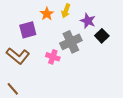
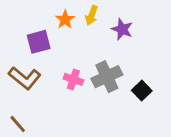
black square: (102, 36) -> (142, 91), moved
gray cross: (71, 42) -> (107, 77), moved

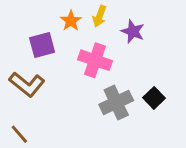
gray cross: (107, 77) -> (116, 102), moved
pink cross: (73, 79) -> (95, 60), moved, size x1.5

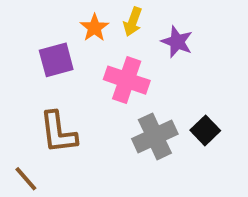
brown L-shape: (27, 84) -> (58, 132), moved, turned 44

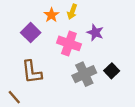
purple star: (177, 42) -> (95, 33), moved
purple square: (56, 60) -> (31, 33), turned -30

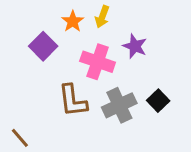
brown L-shape: (32, 72) -> (73, 101), moved

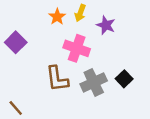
purple square: (43, 46) -> (16, 42), moved
purple star: (135, 46) -> (106, 25), moved

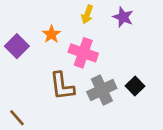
orange star: (57, 17) -> (51, 34), moved
purple star: (106, 25) -> (123, 17), moved

